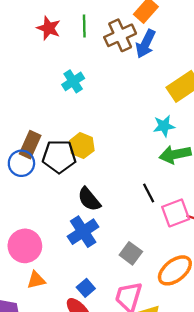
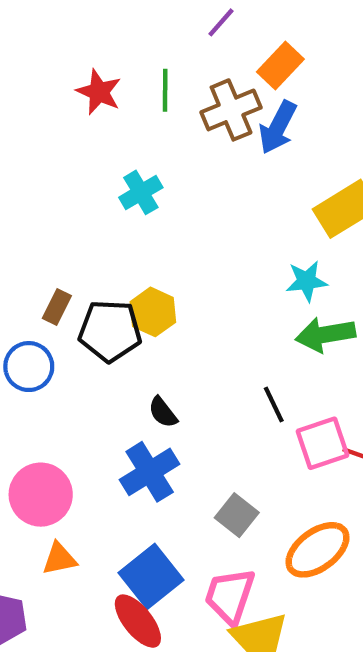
brown rectangle: (30, 145) -> (57, 307), size x0.7
blue circle: (21, 163) -> (29, 367), moved
black semicircle: (89, 199) -> (163, 412), size x0.7
blue square: (86, 288) -> (151, 576), size x1.8

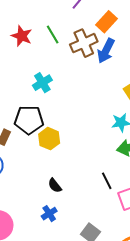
green line: (165, 90) -> (53, 35), turned -30
black pentagon: (110, 331) -> (29, 120), moved
blue cross: (150, 472) -> (49, 214), size x0.6

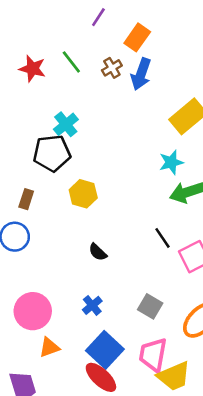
brown cross: (84, 43) -> (112, 68), size x0.6
black pentagon: (29, 120) -> (52, 153), moved
blue cross: (49, 214) -> (92, 305), moved

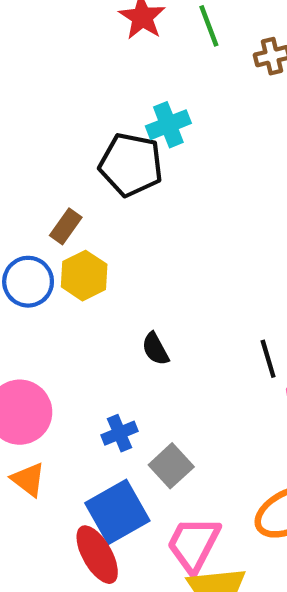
yellow hexagon: (83, 194) -> (84, 276), moved
gray square: (150, 306) -> (171, 466), moved
orange triangle: (49, 347) -> (28, 479), turned 40

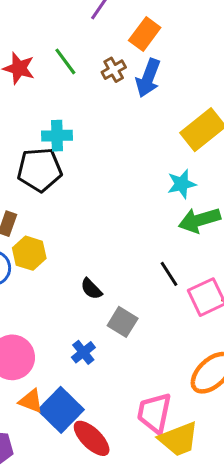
cyan cross: (168, 125) -> (57, 136), turned 36
gray square: (171, 466) -> (123, 322), moved
blue square: (117, 512) -> (61, 410), moved

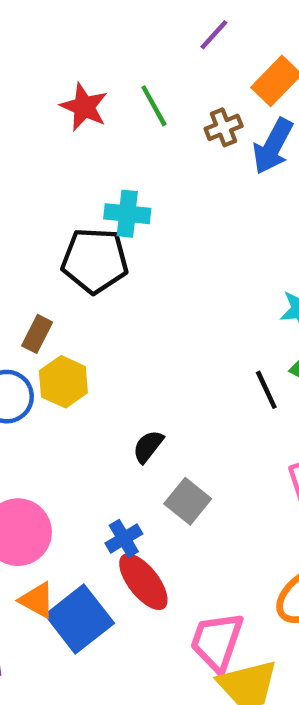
black line: (169, 274) -> (266, 390), moved
black semicircle: (91, 289) -> (148, 446), turned 75
red ellipse: (92, 438) -> (143, 582), moved

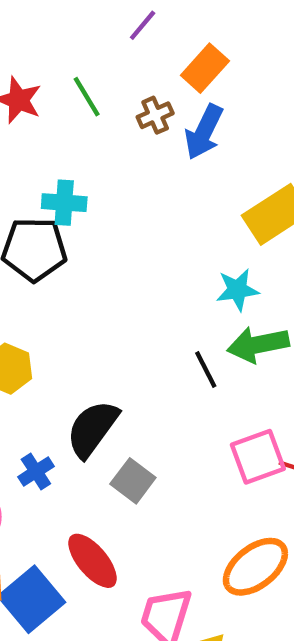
black semicircle: (148, 446) -> (92, 429), size x1.8
blue cross: (124, 538) -> (36, 472), moved

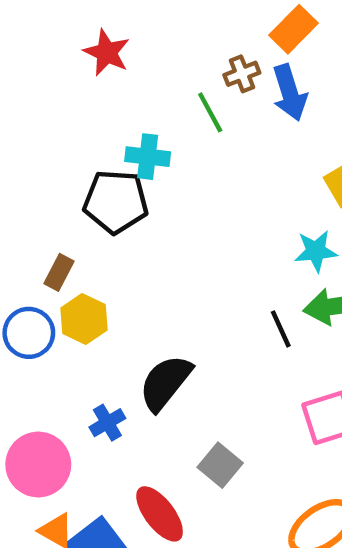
green line: (87, 97) -> (210, 112), moved
blue arrow: (204, 132) -> (290, 93), turned -46
gray square: (133, 481) -> (220, 465), moved

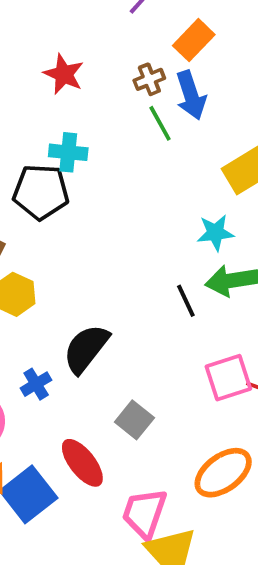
red star: (107, 52) -> (64, 74), moved
green line: (210, 112) -> (160, 123), moved

